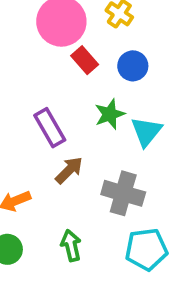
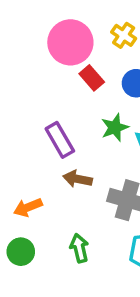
brown arrow: (69, 170) -> (78, 179), turned -124

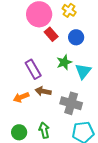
orange arrow: (28, 207) -> (21, 97), moved
green circle: (21, 252) -> (19, 132), moved

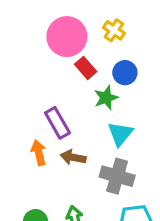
green star: (64, 62) -> (106, 98), moved
cyan triangle: (83, 71) -> (120, 134), moved
orange arrow: (21, 97) -> (39, 153), moved, turned 98

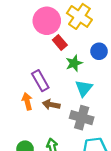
yellow cross: (114, 30) -> (79, 16), size x1.6
blue circle: (125, 73) -> (99, 51), moved

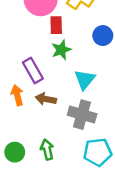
red rectangle: (60, 43) -> (56, 25), turned 40
green star: (74, 63) -> (61, 50), moved

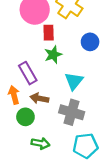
green arrow: (47, 150) -> (40, 143), turned 114
green circle: (15, 152) -> (25, 117), moved

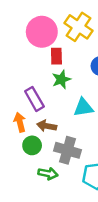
cyan triangle: (74, 81) -> (83, 108), turned 42
gray cross: (72, 112) -> (67, 150), moved

